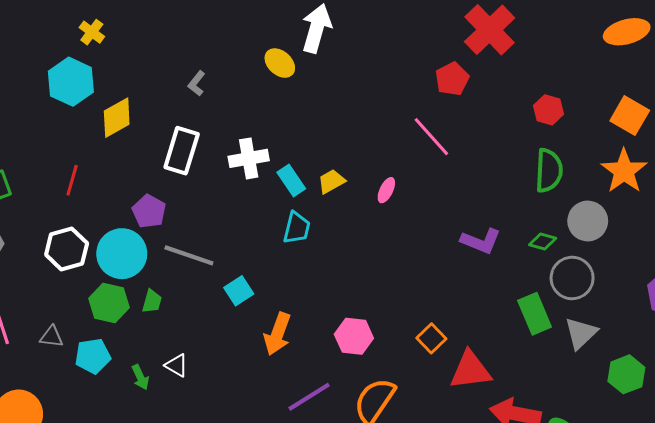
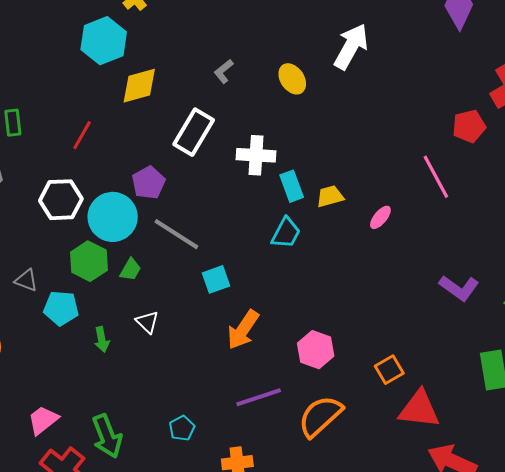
yellow ellipse: (280, 63) -> (292, 79), moved
white triangle: (176, 365) -> (147, 322), moved

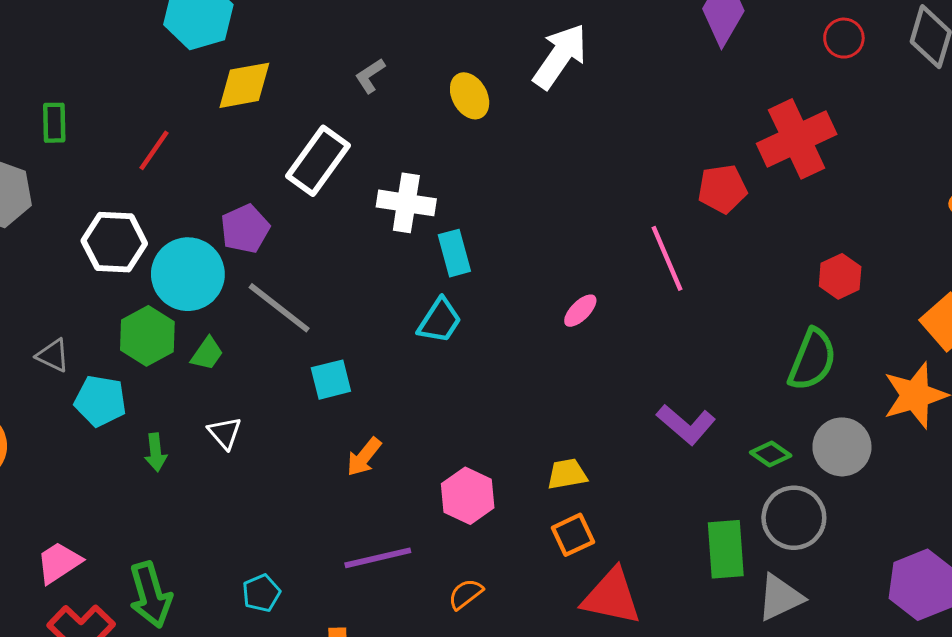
yellow trapezoid: (330, 196) -> (567, 474), moved
orange arrow: (243, 330) -> (364, 457), size x0.7
orange semicircle: (320, 416) -> (466, 594), size x0.5

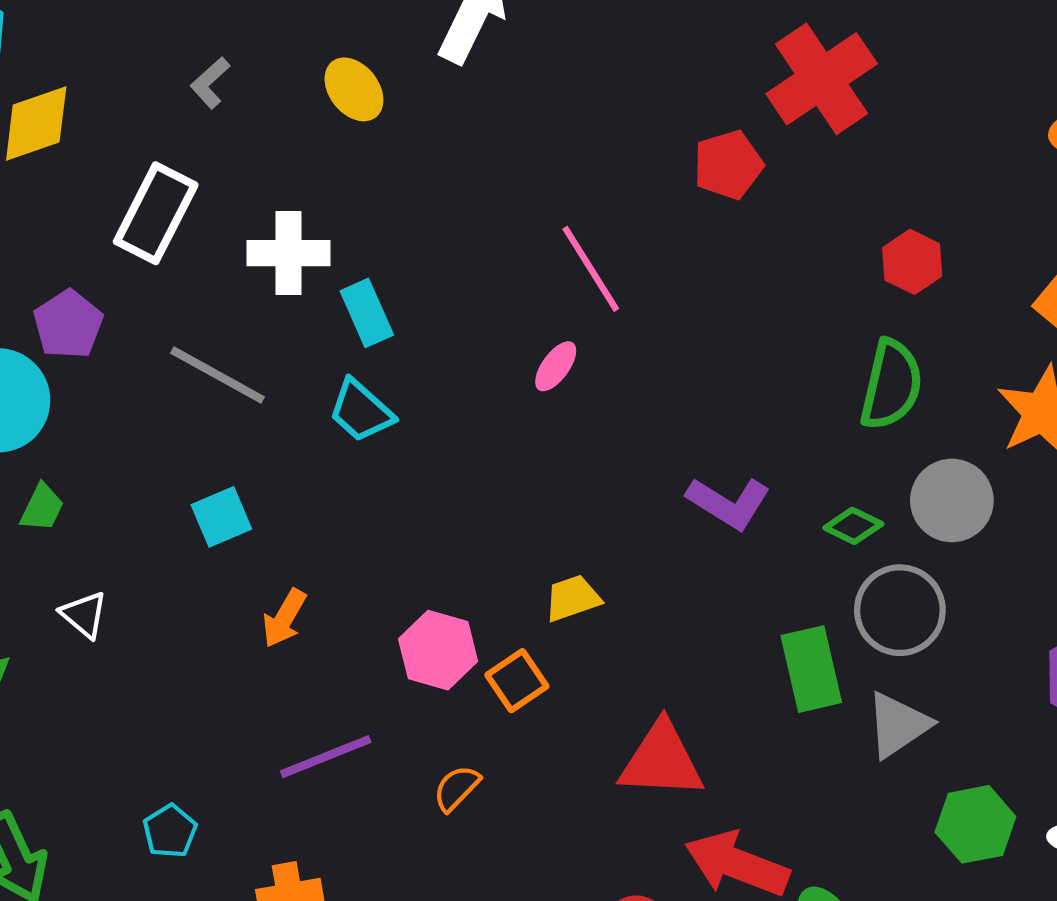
pink line: (667, 258) -> (591, 269), moved
gray line: (279, 308) -> (218, 375), moved
cyan trapezoid: (440, 321) -> (361, 411), turned 108
orange square: (573, 535) -> (517, 681), moved

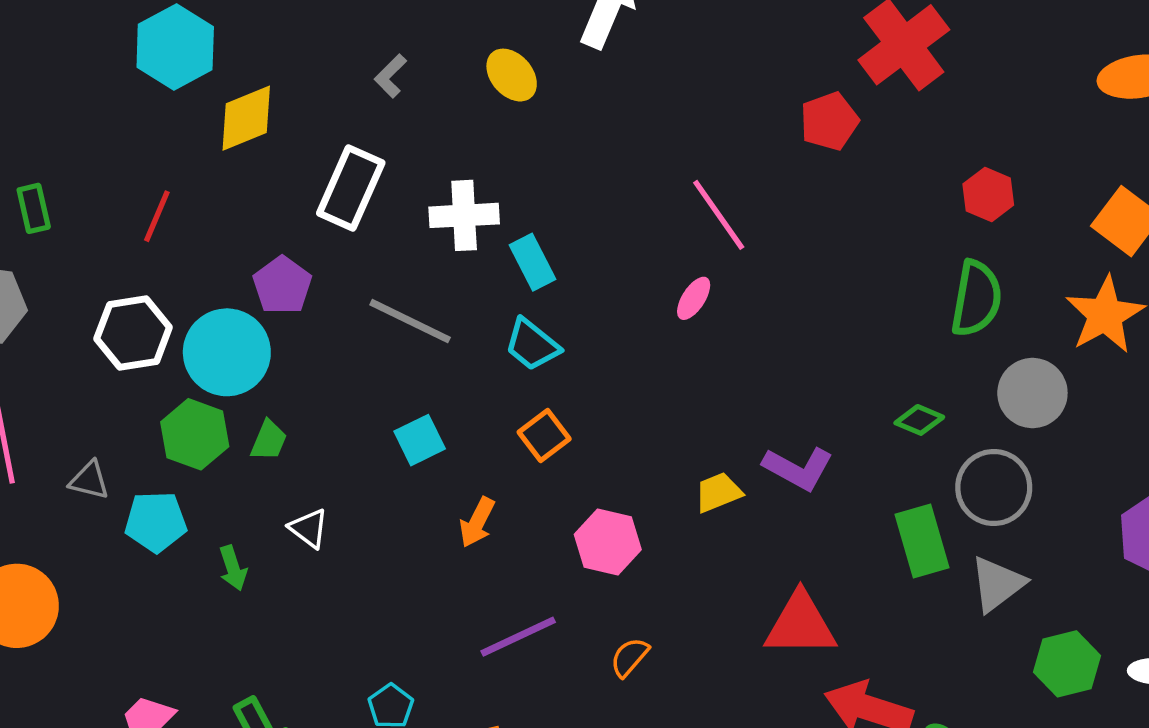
purple L-shape: (729, 503) -> (798, 468), moved
green diamond: (853, 526) -> (919, 420), moved
orange square: (517, 681) -> (544, 436), moved

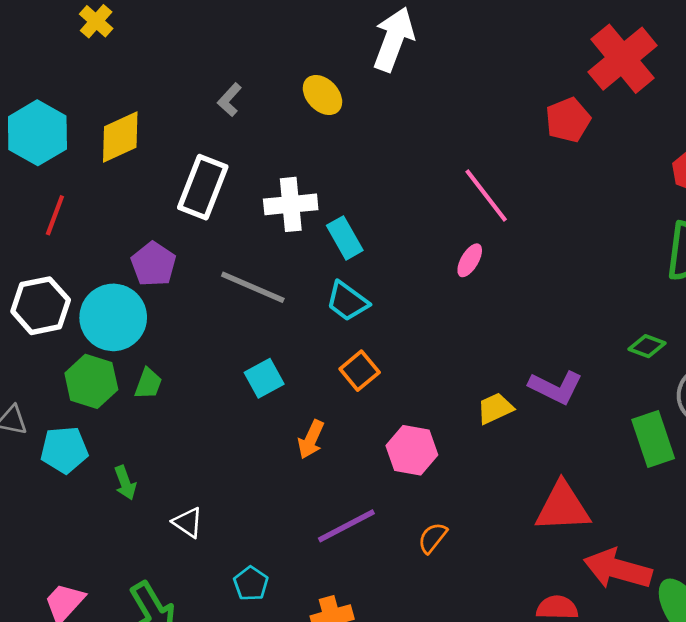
cyan hexagon: (175, 47) -> (37, 133), moved
white triangle: (309, 528) -> (188, 522), moved

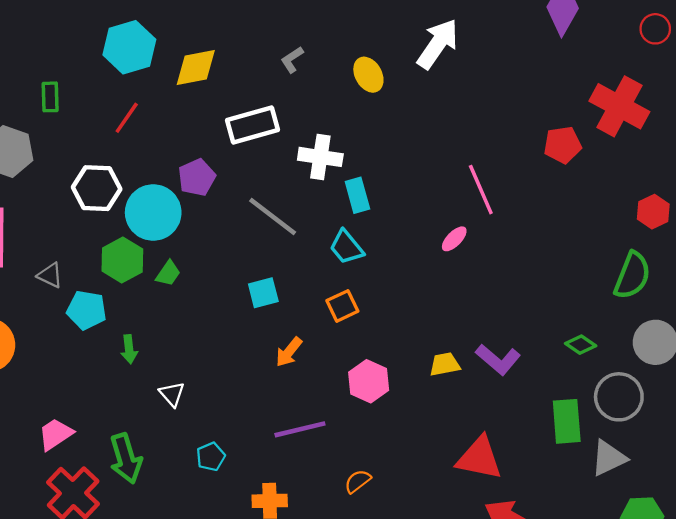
red cross: (623, 59) -> (619, 106), turned -36
white rectangle: (203, 187) -> (252, 125), turned 39
orange semicircle: (433, 538) -> (358, 481), moved

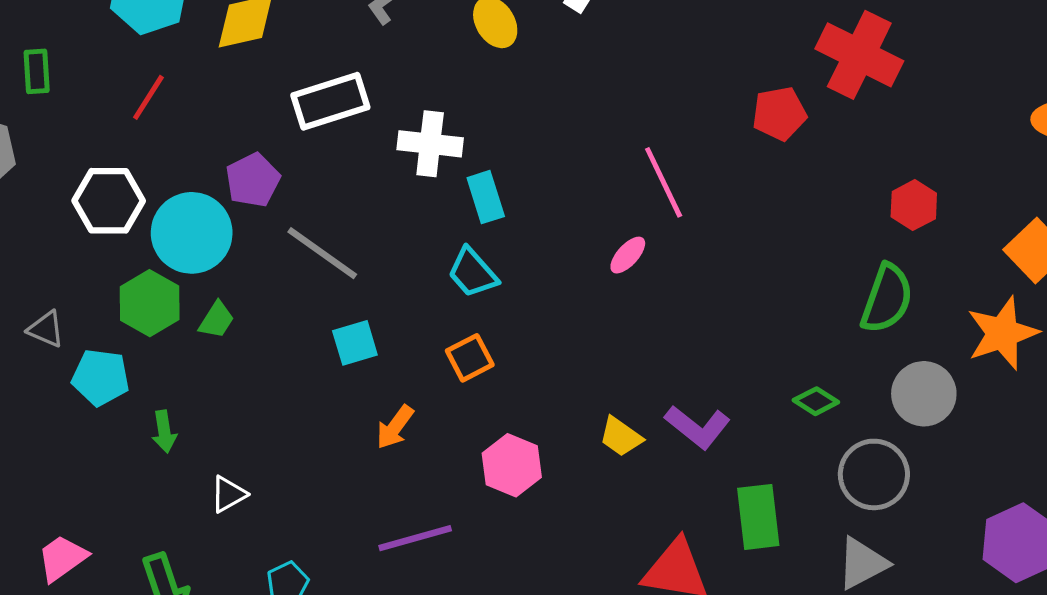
gray line: (273, 216) -> (322, 253), moved
yellow trapezoid: (445, 364) -> (621, 437), turned -132
white triangle: (172, 394) -> (228, 494), turned 44
green rectangle: (567, 421) -> (758, 517), moved

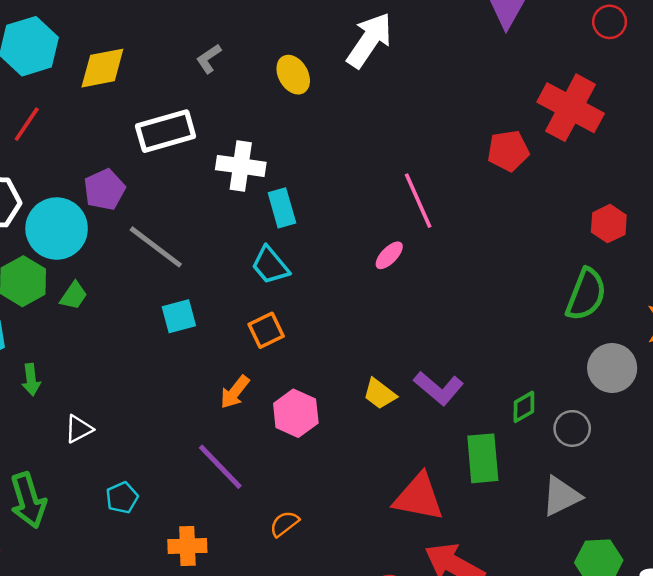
green diamond: (816, 401) -> (524, 407), moved, turned -64
orange arrow: (395, 427) -> (235, 392), moved
gray circle: (874, 474) -> (572, 428), size x0.7
purple line: (415, 538) -> (220, 467), turned 60

